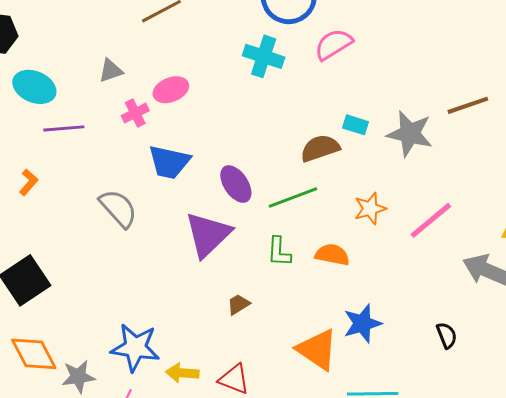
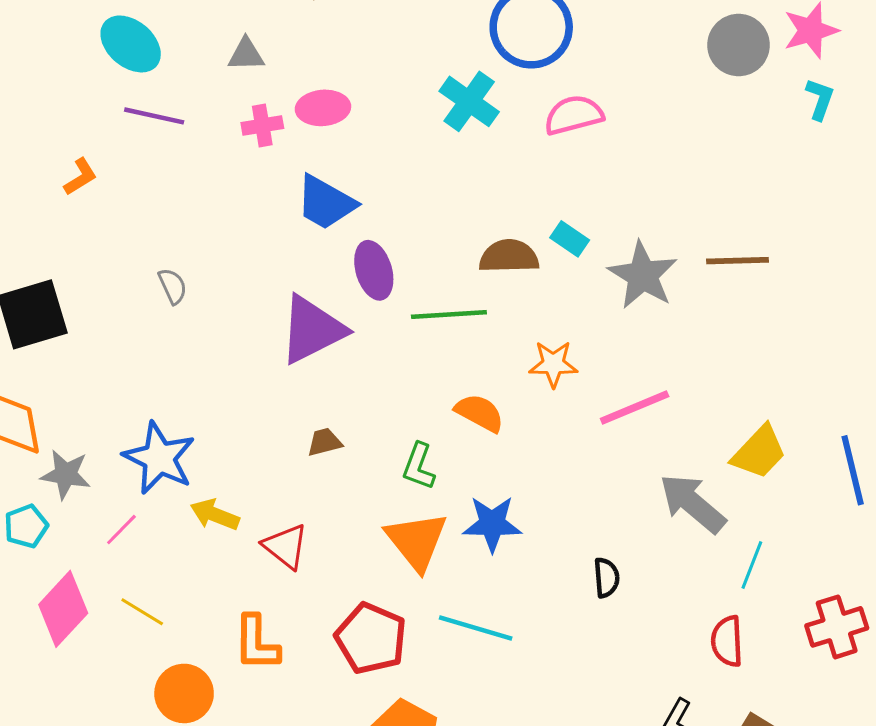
blue trapezoid: (169, 162) -> (326, 203), moved
gray semicircle: (118, 208) -> (173, 286), moved, size x0.6
green L-shape: (279, 252) -> (419, 466), moved

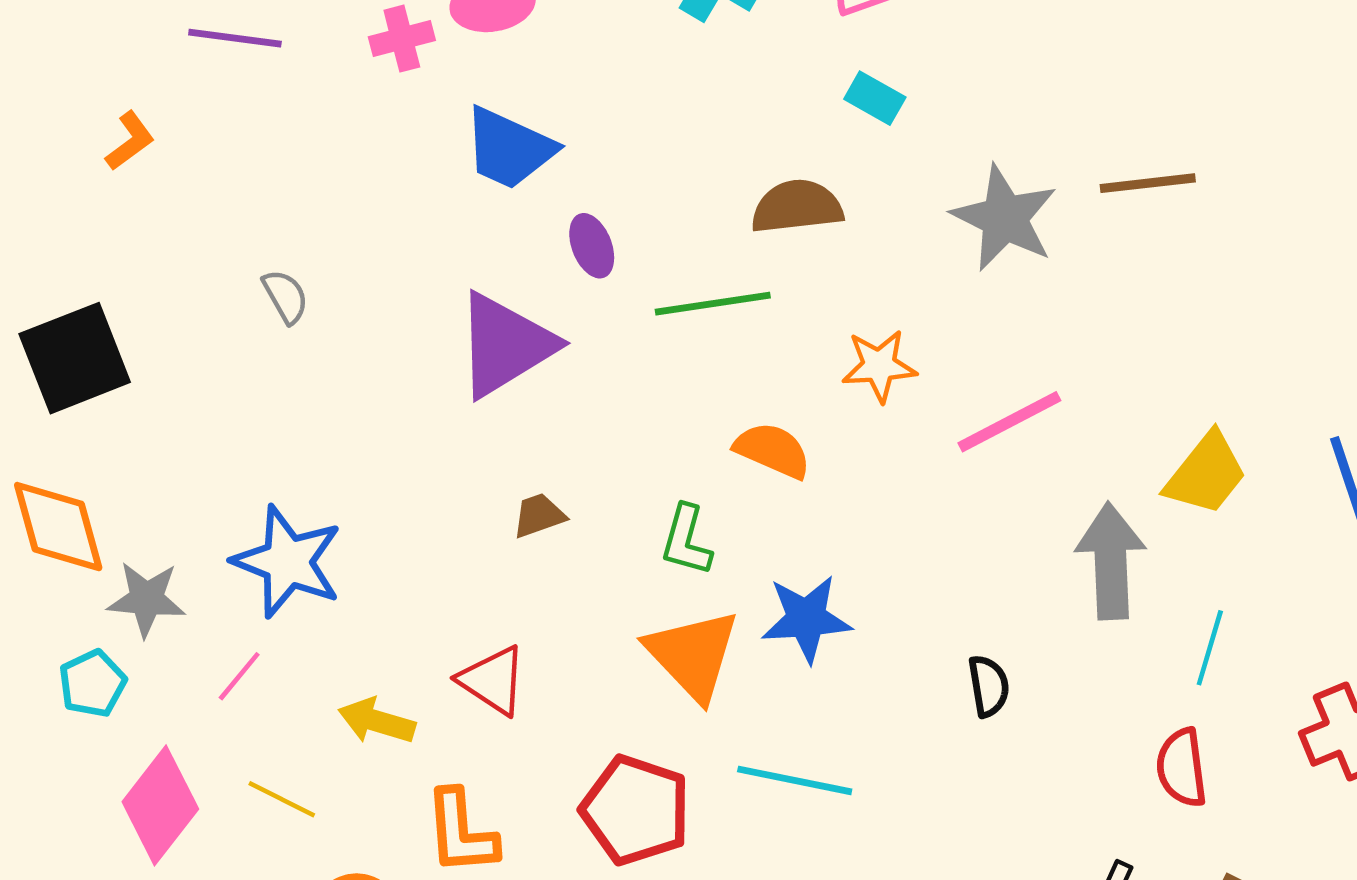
cyan rectangle: (570, 239) -> (875, 98), moved
purple ellipse: (374, 270) -> (592, 246), size x0.7
gray arrow: (692, 503) -> (1111, 561), turned 52
yellow arrow: (215, 515) -> (377, 721), moved

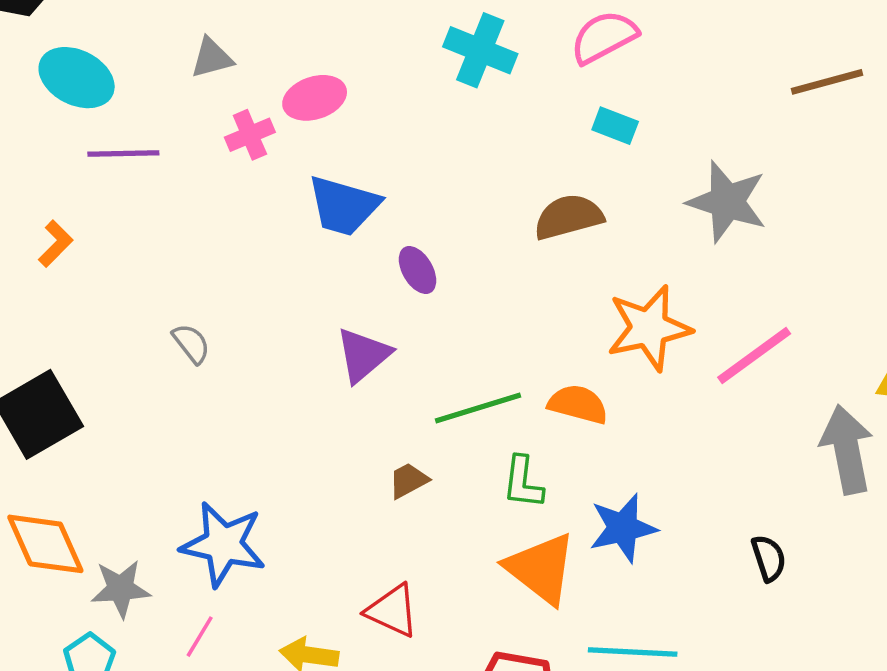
brown line: (1148, 183) -> (827, 82), moved
green line: (713, 304) -> (478, 408), moved
purple triangle: (505, 345) -> (363, 355), size x0.7
orange star: (879, 366) -> (649, 328), size x1.5

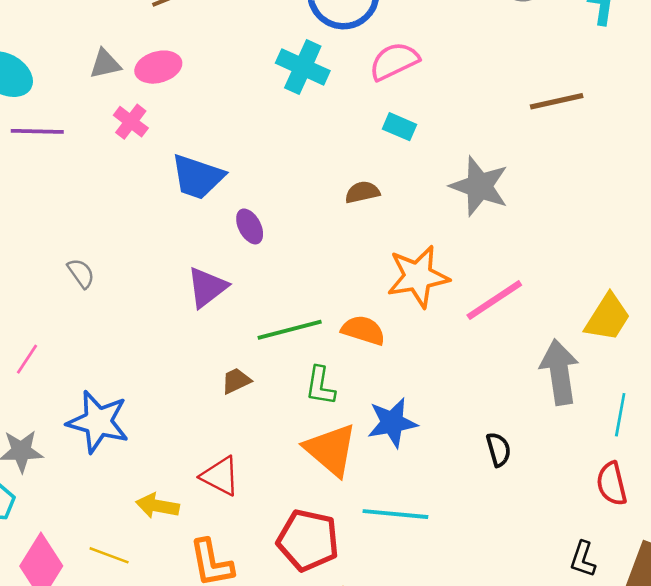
pink ellipse: (315, 98) -> (158, 67), moved
pink cross: (250, 135) -> (131, 122), turned -32
brown semicircle: (569, 217) -> (362, 192), size x0.7
pink line: (200, 637) -> (27, 359), moved

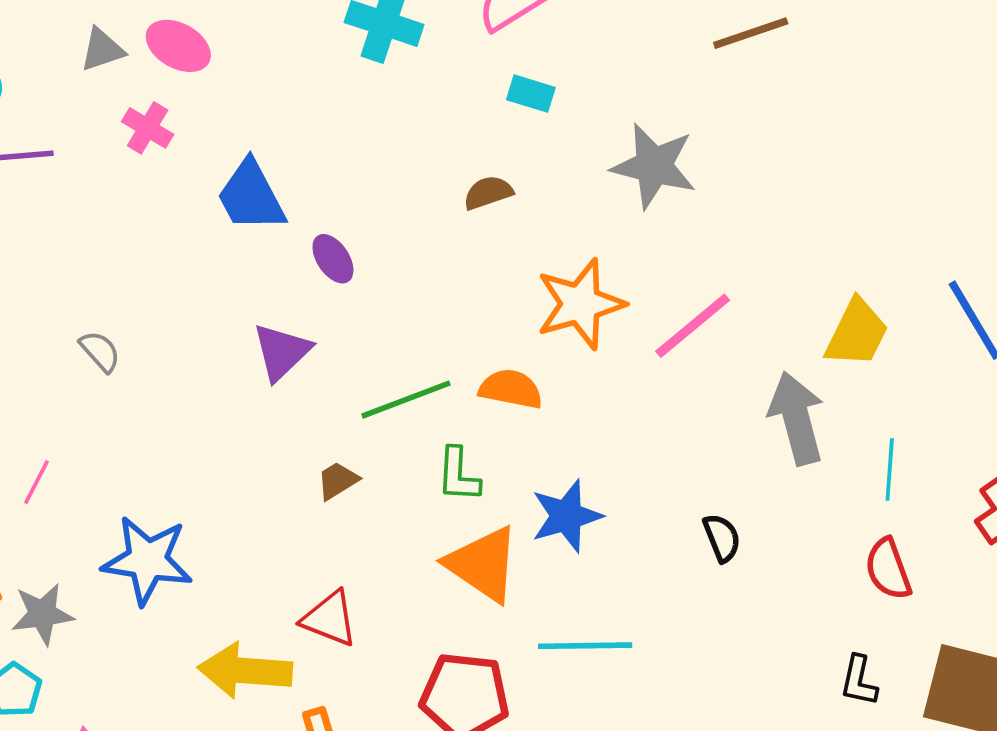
pink ellipse: (158, 67) -> (178, 46), turned 51
blue trapezoid: (197, 177) -> (251, 196), turned 50
yellow arrow: (158, 506) -> (245, 671), size x1.5

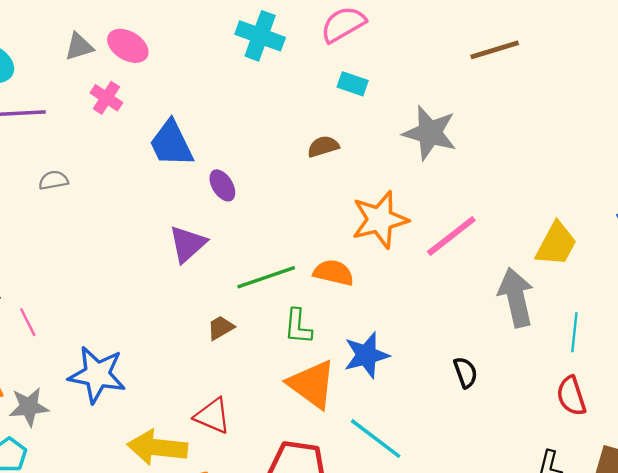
gray semicircle: (100, 351) -> (53, 180), moved, turned -60
pink line: (37, 482) -> (28, 322), turned -56
cyan line: (585, 646) -> (376, 439), turned 36

